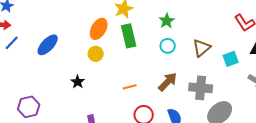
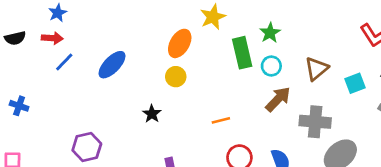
green rectangle: (129, 36) -> (242, 53), moved
brown arrow: (168, 82) -> (278, 99), moved

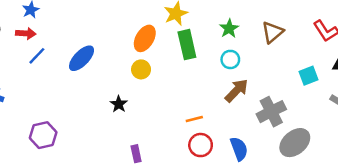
green rectangle: (242, 53) -> (187, 45), moved
brown triangle: (316, 69) -> (272, 32), moved
orange line: (221, 120) -> (194, 119), moved
gray cross: (315, 122) -> (271, 112), turned -32
purple hexagon: (87, 147) -> (43, 135), moved

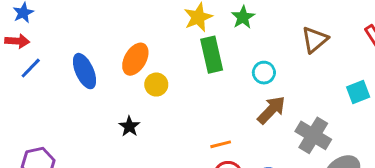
green star: (229, 28) -> (243, 17), moved
orange ellipse: (145, 38) -> (135, 59), moved
blue ellipse: (82, 58) -> (85, 71), turned -68
gray cross: (271, 112) -> (313, 135), turned -32

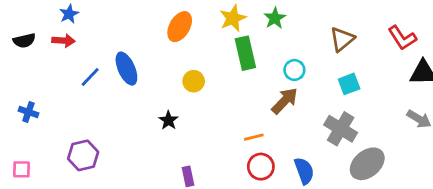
orange ellipse: (135, 59) -> (180, 27), moved
blue line: (31, 68) -> (90, 77), moved
cyan square: (358, 92) -> (349, 84), moved
brown arrow: (271, 110) -> (285, 101), moved

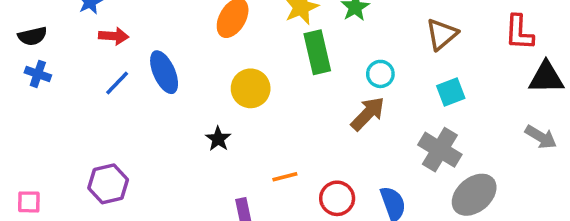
red L-shape: (402, 38) -> (519, 32), turned 36
red arrow: (63, 41) -> (114, 36), moved
yellow circle: (194, 81) -> (251, 88), size x1.4
blue cross: (28, 112) -> (38, 74), moved
orange line: (254, 137) -> (285, 177), moved

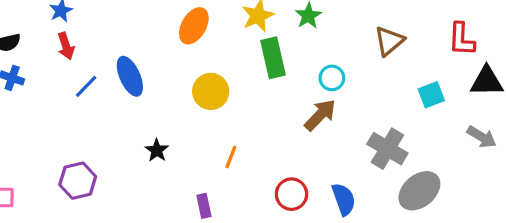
red arrow: (114, 36) -> (66, 46), moved, turned 68
cyan square: (451, 92) -> (431, 95), moved
black star: (218, 139) -> (157, 150), moved
orange line: (285, 177) -> (231, 157), moved, turned -55

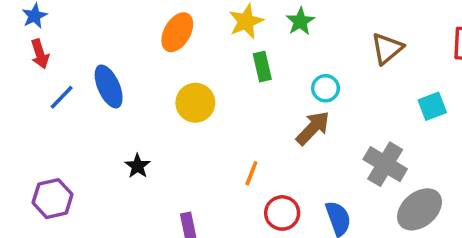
green rectangle: (273, 58) -> (262, 67), size x0.7
orange line: (231, 157) -> (251, 173), moved

